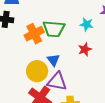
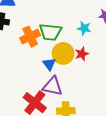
yellow circle: (37, 71) -> (63, 53), moved

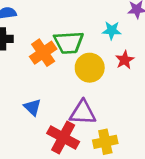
red star: (82, 54) -> (125, 60), moved
blue triangle: (49, 64) -> (32, 107), moved

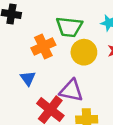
orange cross: (43, 53) -> (43, 46), moved

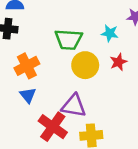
orange cross: (43, 46) -> (27, 66), moved

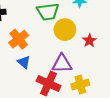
red star: (118, 62) -> (89, 41), moved

